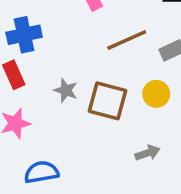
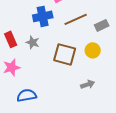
blue cross: (24, 35) -> (43, 16), moved
gray star: (66, 90) -> (33, 42), moved

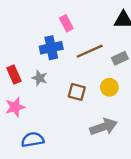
brown square: (65, 54) -> (77, 92), size x0.7
gray arrow: (88, 84) -> (104, 127), size x1.6

